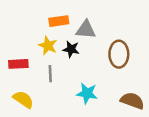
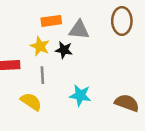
brown ellipse: (119, 54) -> (122, 21), moved
yellow semicircle: (23, 99) -> (31, 102), moved

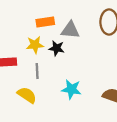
yellow star: (40, 46) -> (35, 45), turned -30

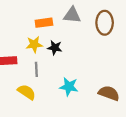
gray triangle: (70, 30) -> (72, 15), moved

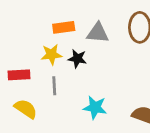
gray triangle: (72, 15) -> (98, 33), moved
yellow semicircle: (27, 92) -> (26, 109), moved

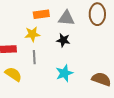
black star: (77, 59) -> (63, 40), moved
cyan star: (95, 107) -> (64, 73), turned -30

